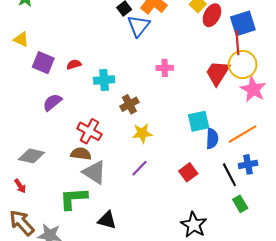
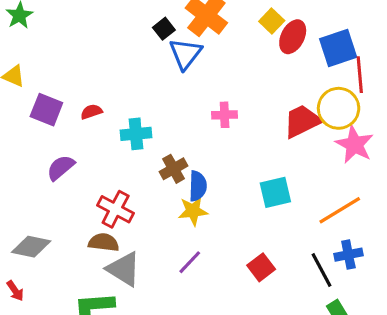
red line: (237, 43) -> (360, 75), moved
red trapezoid: (218, 73) -> (302, 121), turned 32
blue semicircle: (212, 139) -> (198, 186), moved

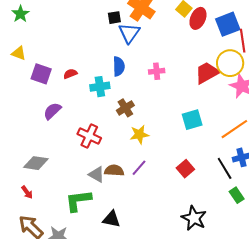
black square: (164, 29) -> (114, 18), turned 32
blue semicircle: (198, 186) -> (119, 66), moved
brown semicircle: (104, 242) -> (114, 171), moved
gray triangle: (124, 269) -> (97, 174), size x0.7

